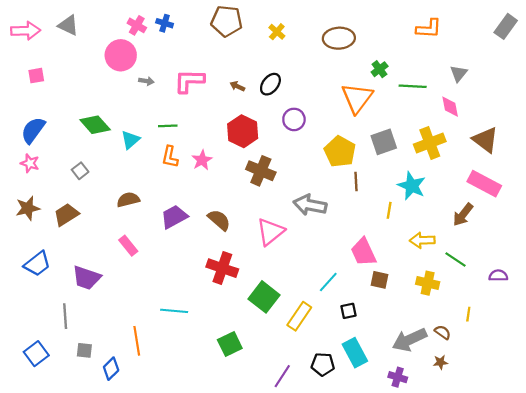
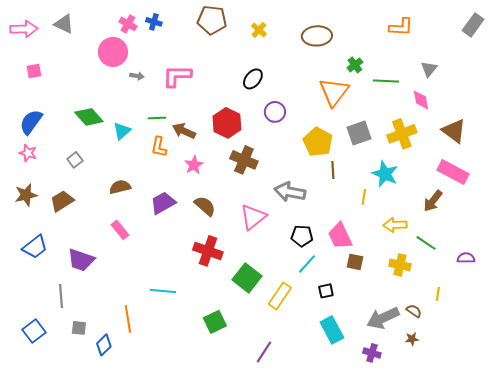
brown arrow: (237, 86) -> (184, 131), moved, size x1.6
pink star: (202, 160) -> (194, 165), moved
black pentagon: (323, 364) -> (302, 236), moved

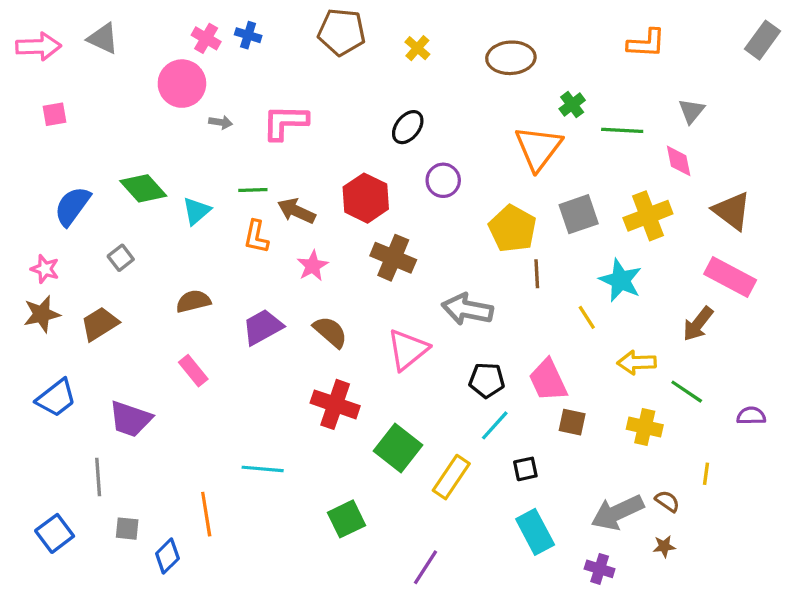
blue semicircle: (31, 122) -> (72, 206), moved
pink star: (28, 153) -> (45, 269), moved
yellow line: (364, 197) -> (587, 317), turned -42

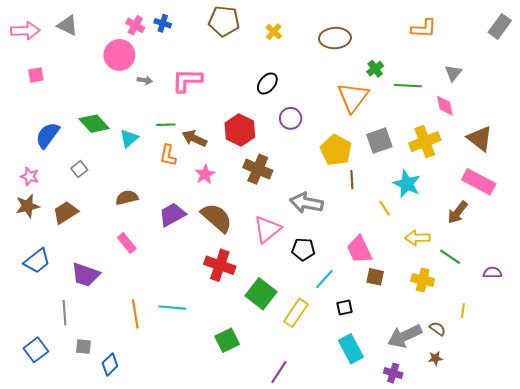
brown semicircle: (330, 332) -> (217, 218), size x1.4
black pentagon: (487, 380) -> (303, 249), moved
orange line: (206, 514) -> (135, 314), moved

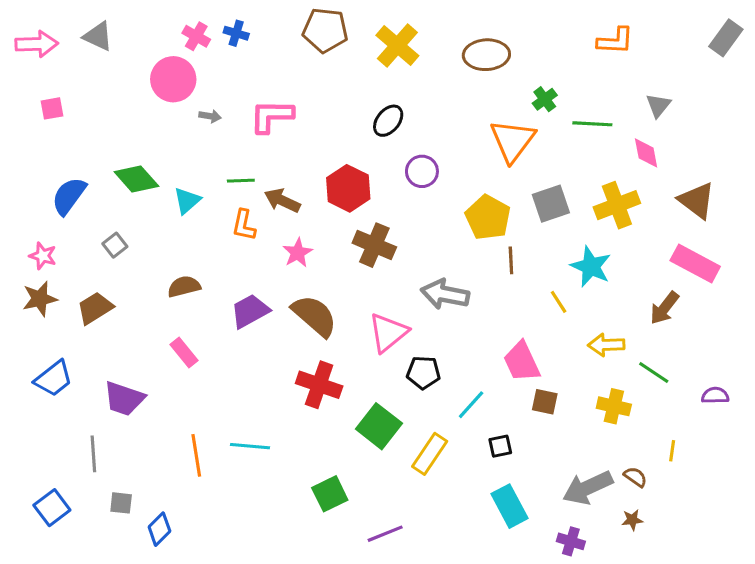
yellow cross: (274, 32) -> (397, 45), size x1.8
black pentagon: (303, 249) -> (423, 372), moved
purple line: (279, 372) -> (385, 534), moved, turned 35

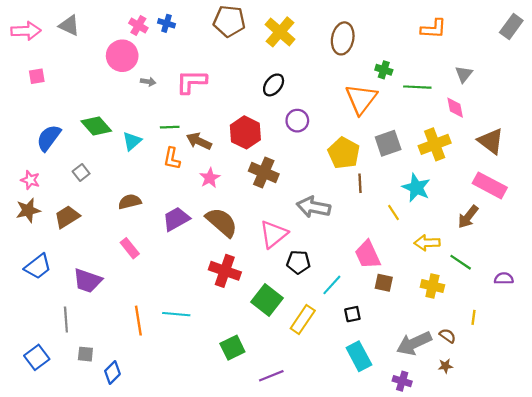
brown ellipse: (486, 55) -> (343, 38), turned -76
green cross: (545, 99) -> (384, 70), turned -35

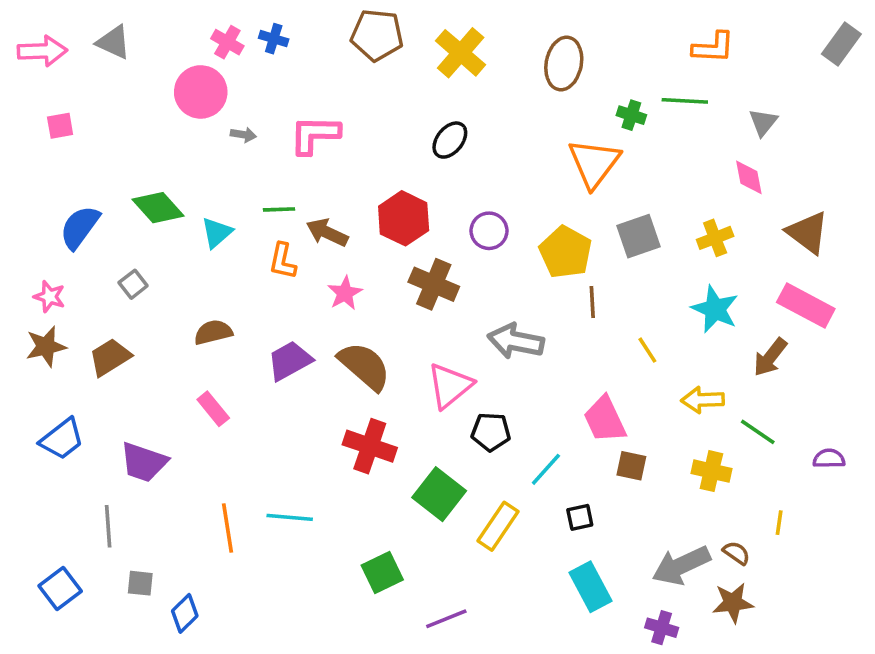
green line: (417, 87) -> (685, 101), moved
purple circle: (297, 121) -> (489, 231), moved
yellow cross: (435, 144) -> (715, 238), size x0.7
cyan star: (416, 188) -> (715, 309), moved
brown star: (445, 366) -> (733, 603), size x1.6

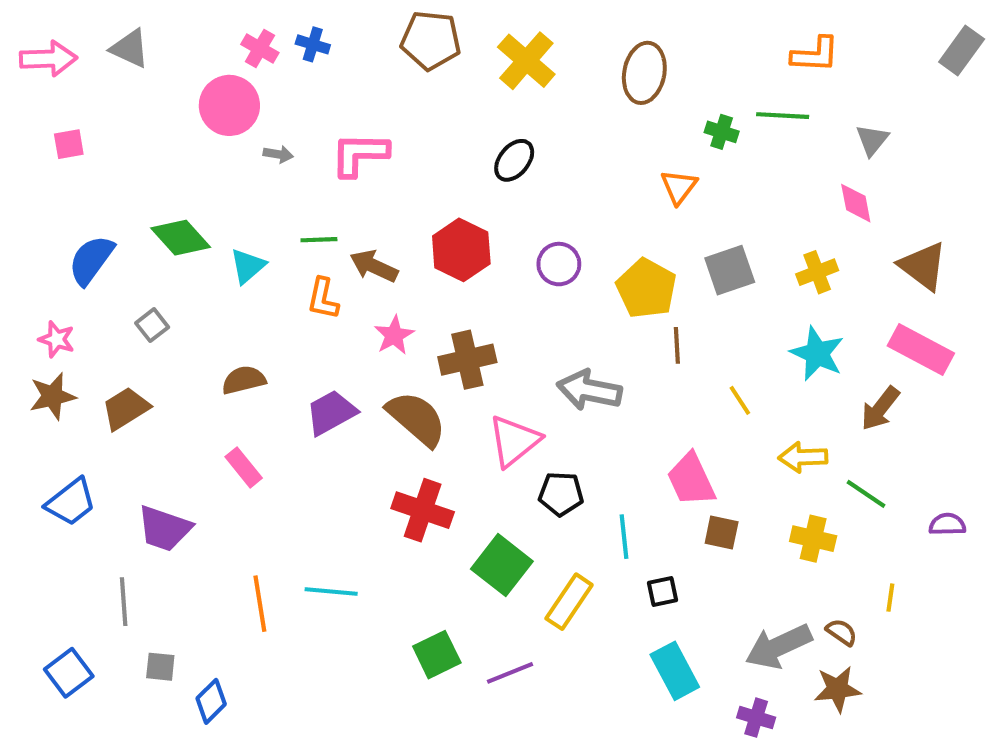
orange triangle: (594, 163) -> (679, 187), size x0.6
brown cross: (434, 284) -> (467, 360), moved, turned -36
cyan line: (546, 469) -> (624, 537), turned -48
purple line: (446, 619) -> (510, 673), moved

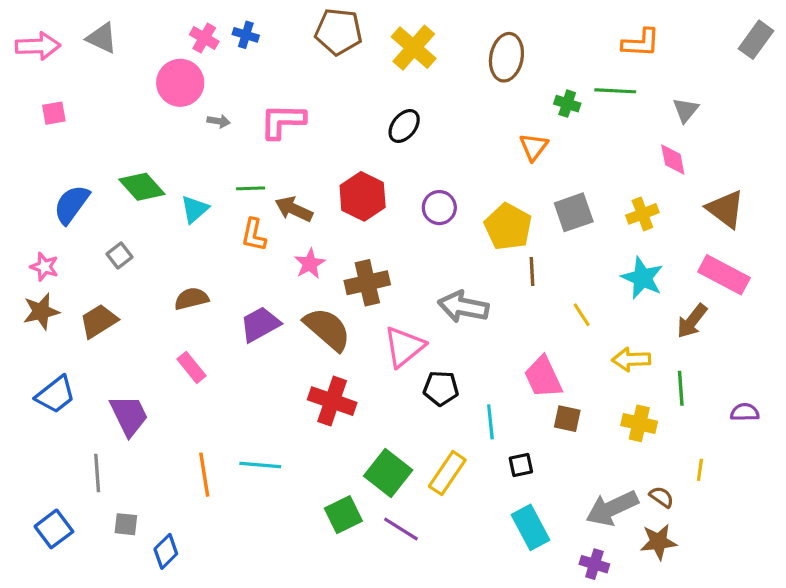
green line: (866, 494) -> (681, 388), turned 52
purple trapezoid: (164, 528) -> (129, 415), turned -135
green square: (502, 565) -> (388, 473), moved
purple line: (510, 673) -> (401, 529), turned 54

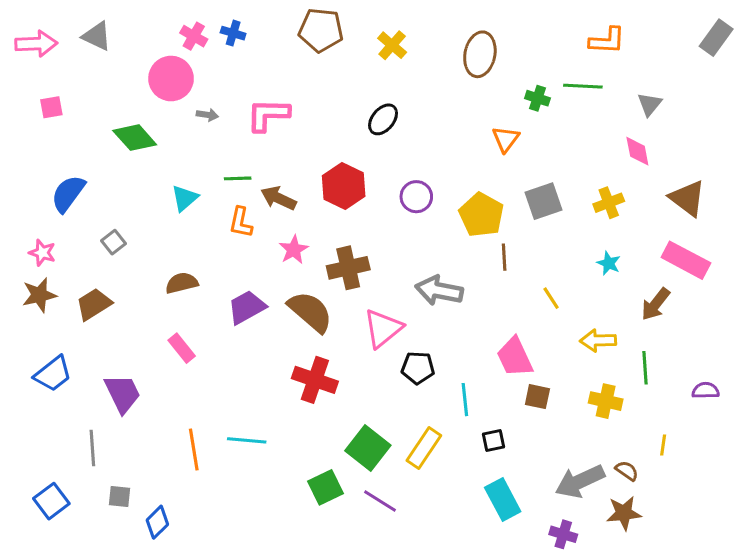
yellow cross: (414, 48) -> (392, 45), size x0.7
green diamond: (142, 187) -> (135, 138), moved
cyan star: (642, 278) -> (609, 263), size x0.6

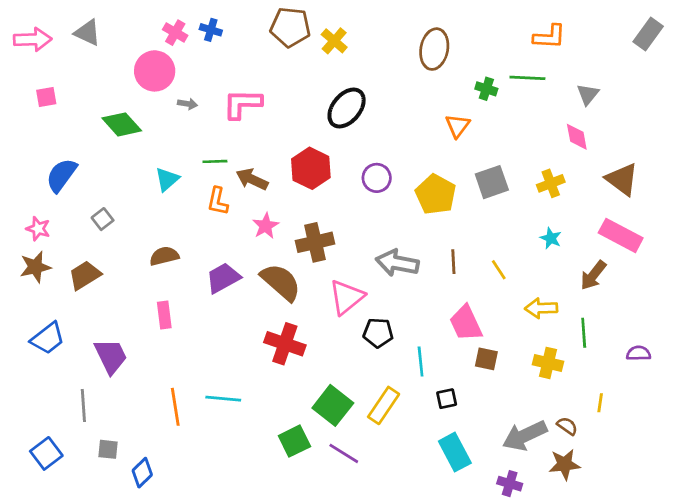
yellow cross: (392, 45) -> (334, 41), moved
black ellipse: (383, 119) -> (347, 108), size x1.4
brown line: (504, 257) -> (453, 262), moved
pink rectangle: (182, 348) -> (164, 315), turned 32

